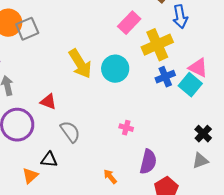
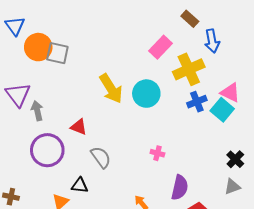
gray square: (27, 29) -> (57, 53), turned 35

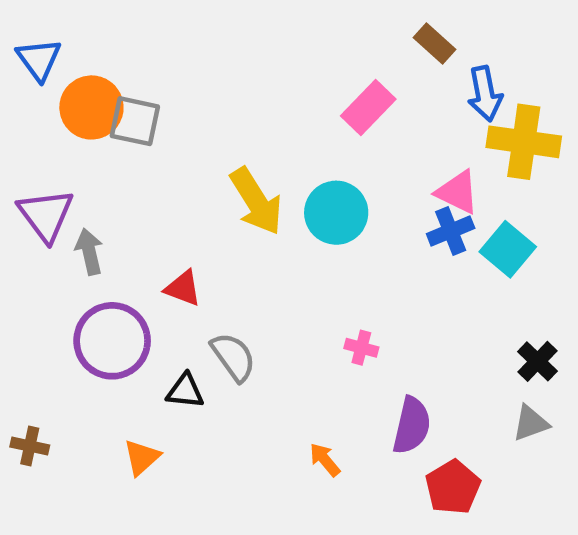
yellow cross: (189, 69) -> (524, 142), moved, turned 32
pink triangle: (230, 93) -> (457, 192), moved
black triangle: (80, 186) -> (185, 391), moved

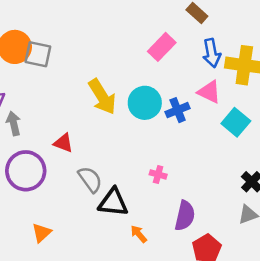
blue arrow: (485, 94) -> (212, 53), moved
blue cross: (451, 231) -> (178, 110), moved
black triangle: (185, 391) -> (113, 202), moved, size x1.5

